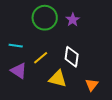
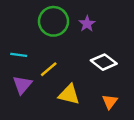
white diamond: (72, 57) -> (104, 62), moved, turned -60
purple triangle: (19, 71) -> (22, 85), turned 36

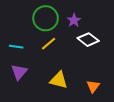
white diamond: (104, 62) -> (88, 40), moved
yellow line: (49, 69) -> (49, 44), moved

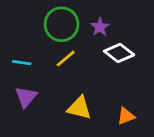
orange triangle: (93, 86) -> (126, 116), turned 32

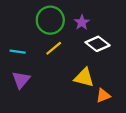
yellow triangle: (79, 108) -> (84, 78), moved

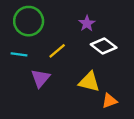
green circle: (50, 20) -> (29, 21), moved
purple triangle: (21, 80) -> (40, 78), moved

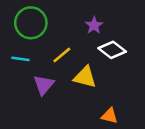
yellow triangle: (89, 82) -> (85, 77), moved
orange triangle: (109, 101) -> (110, 116), moved, turned 35

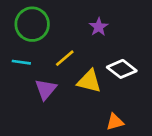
white diamond: (112, 50) -> (122, 69), moved
orange triangle: (110, 116) -> (115, 122), turned -30

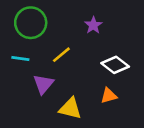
yellow triangle: (89, 81) -> (70, 108), moved
orange triangle: (115, 122) -> (109, 96), moved

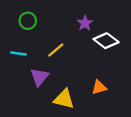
green circle: (31, 23) -> (28, 21), size x0.6
white diamond: (115, 65) -> (106, 41), moved

